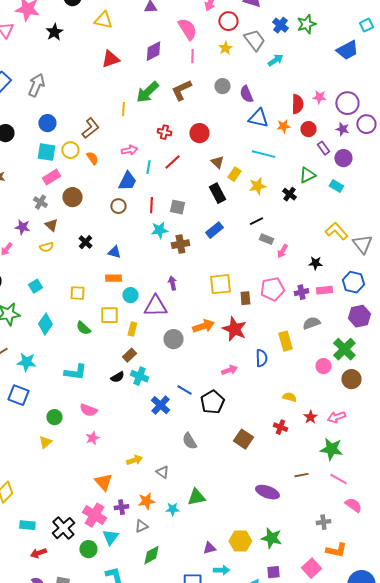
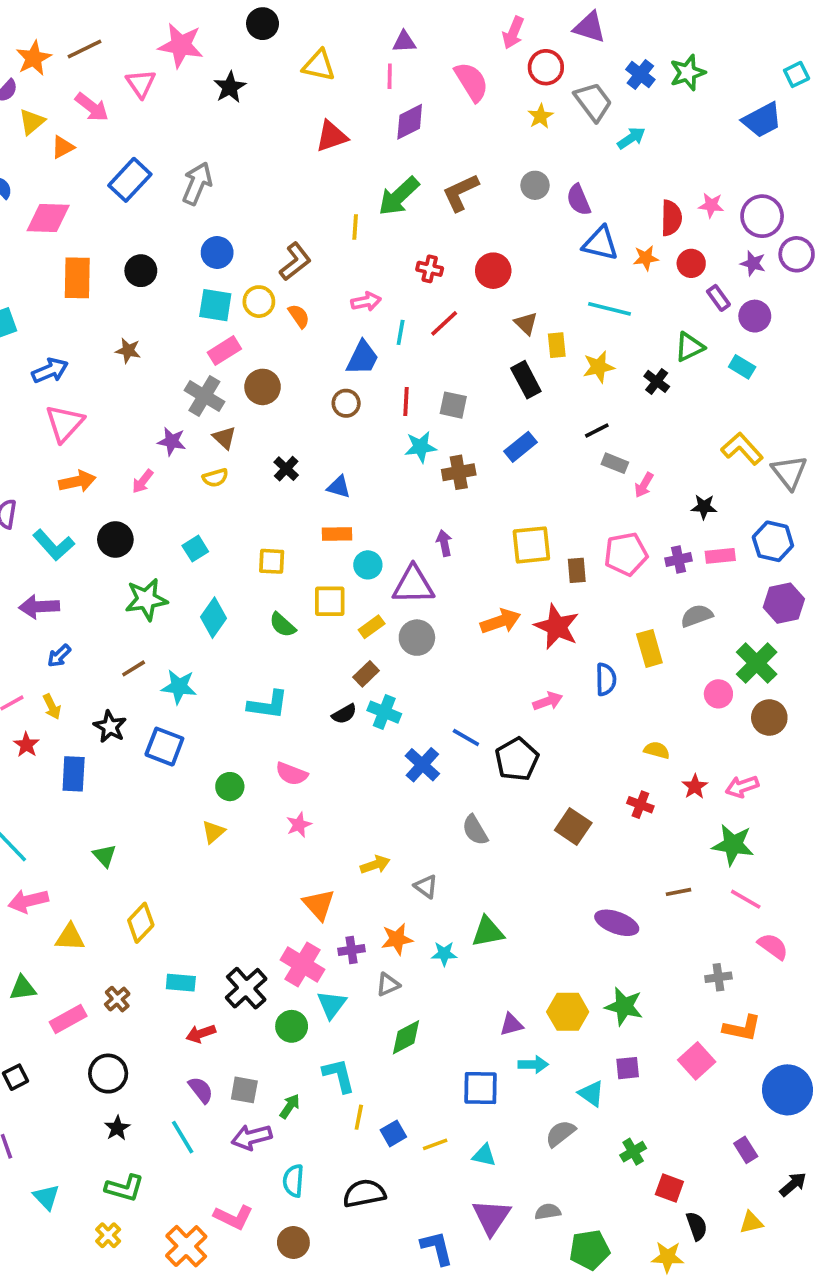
pink line: (192, 56) -> (390, 76), moved
yellow rectangle: (234, 174) -> (557, 345), turned -40
gray cross: (40, 202) -> (204, 396), size x1.5
yellow rectangle: (132, 329) -> (372, 627), turned 40
gray circle: (173, 339) -> (417, 638), moved

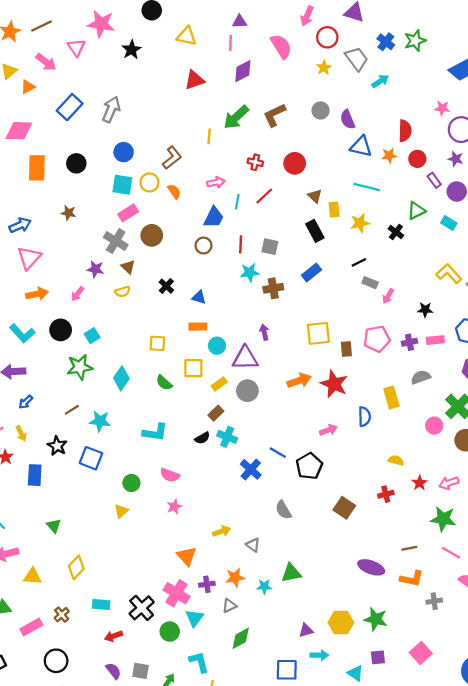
pink star: (711, 205) -> (442, 108), moved
cyan square: (195, 549) -> (92, 336), moved
red cross: (640, 805) -> (386, 494), turned -35
orange L-shape: (742, 1028) -> (412, 579), moved

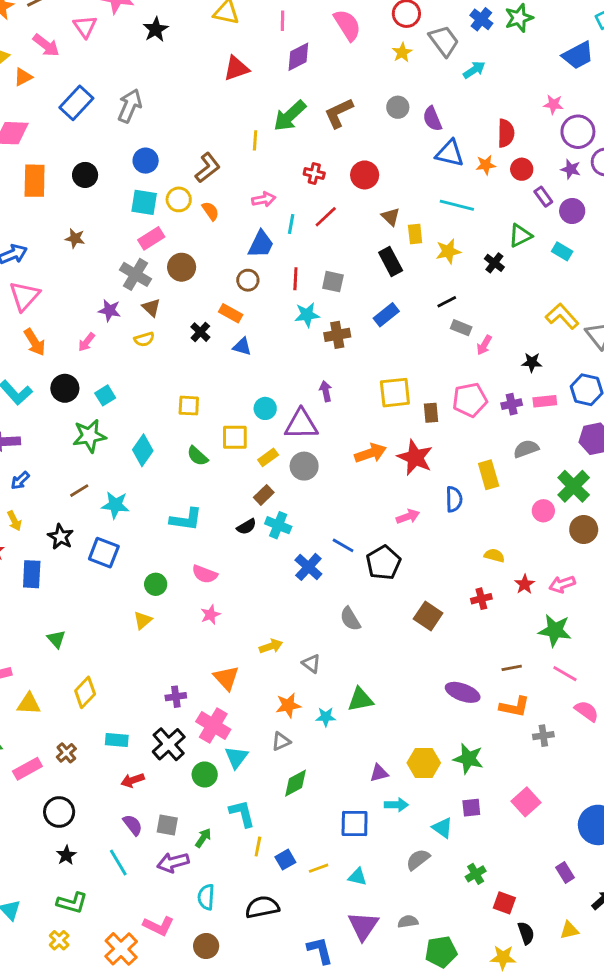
orange arrow: (37, 294) -> (35, 342), turned 70
orange rectangle: (198, 327) -> (231, 313), moved, turned 30
purple cross: (207, 584) -> (176, 697), moved

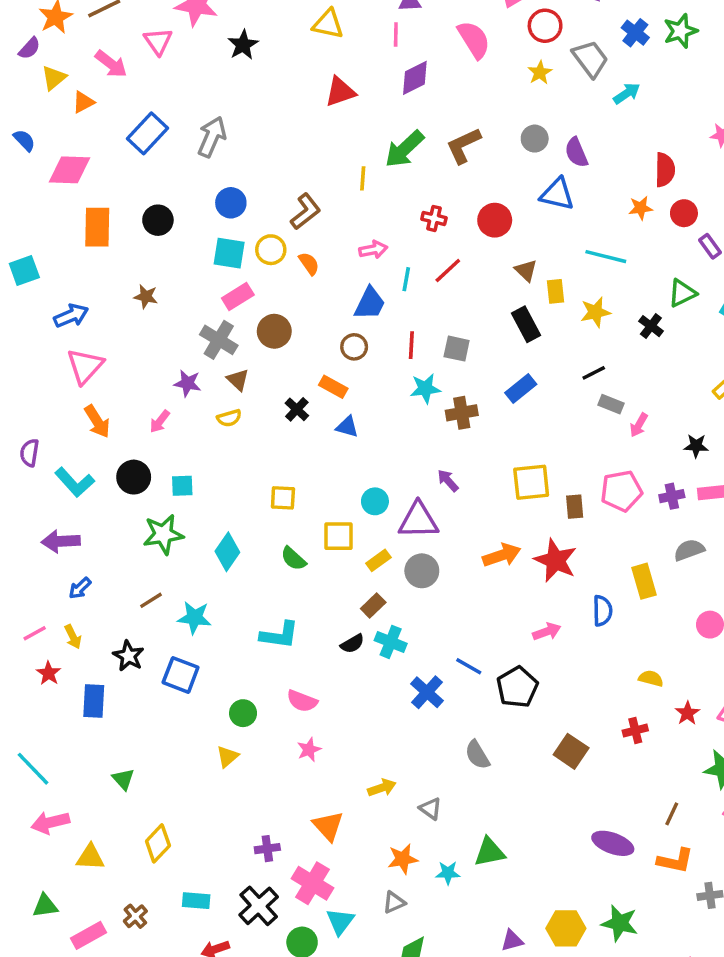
blue triangle: (450, 153) -> (557, 194), moved
purple arrow: (326, 391) -> (448, 481), turned -30
cyan square: (105, 395) -> (182, 486), turned 30
brown line: (512, 668) -> (672, 814), turned -54

